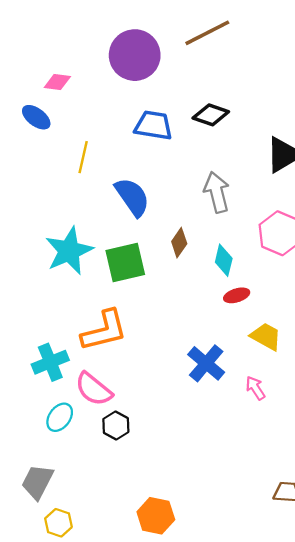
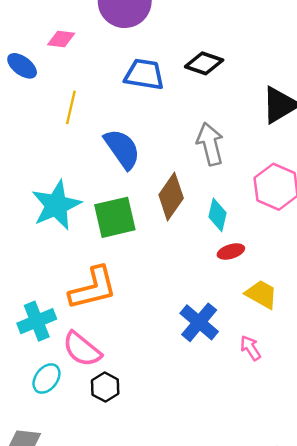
pink diamond: (57, 82) -> (61, 39), moved
brown diamond: (179, 243) -> (171, 197), size x1.5

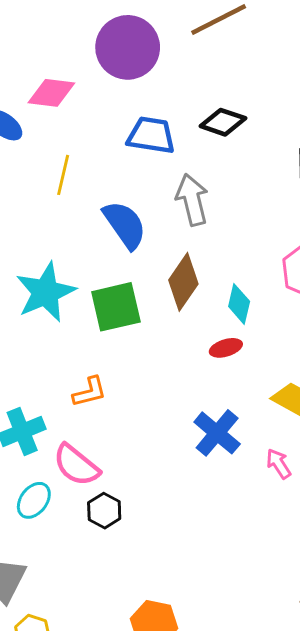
pink diamond: (61, 39) -> (51, 93), size x1.4
gray arrow: (210, 144) -> (192, 200), moved
red ellipse: (231, 251) -> (226, 348), moved
orange L-shape: (93, 288) -> (90, 392), size x0.6

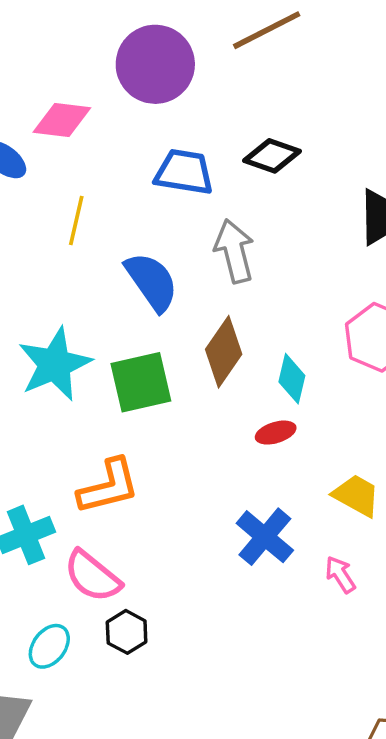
orange L-shape: (90, 392) -> (109, 486), size x1.5
cyan ellipse: (34, 500) -> (49, 646), moved

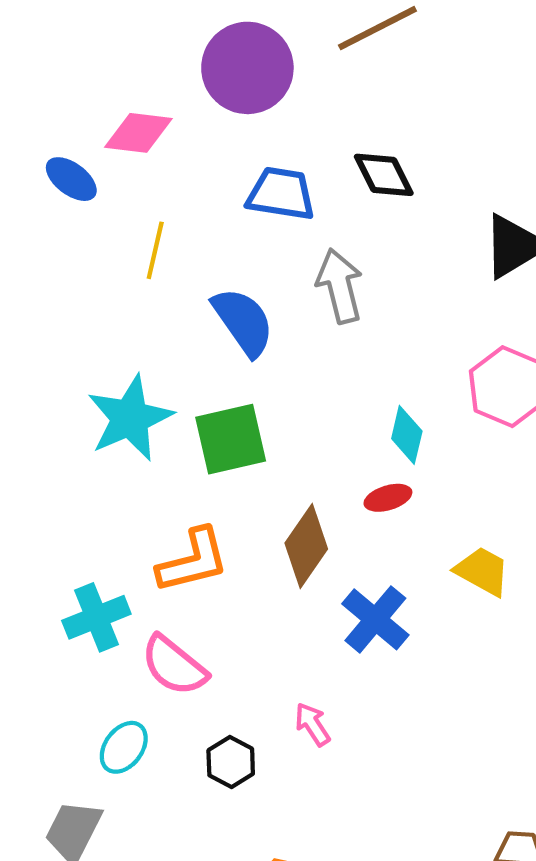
black diamond: (272, 156) -> (384, 175), turned 44
brown diamond: (224, 352) -> (306, 546), moved
pink arrow: (340, 574) -> (312, 724), moved
black hexagon: (127, 632) -> (231, 762), moved

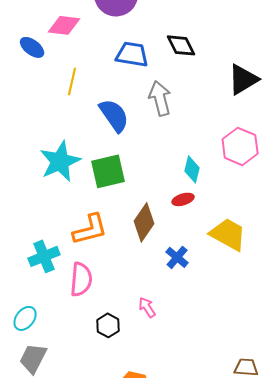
yellow trapezoid: (482, 571) -> (228, 234), size x1.4
blue cross: (375, 619) -> (177, 257), size x0.7
pink semicircle: (174, 666) -> (81, 279), turned -124
cyan ellipse: (124, 747) -> (25, 318), moved

